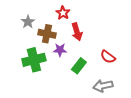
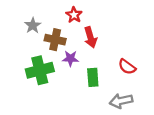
green rectangle: (79, 66) -> (93, 77), turned -42

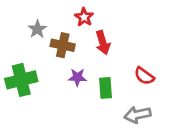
purple star: (70, 58) -> (77, 77), moved
green cross: (40, 70) -> (21, 80), moved

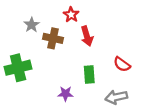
purple star: (77, 77) -> (65, 94), moved

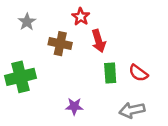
gray star: (32, 25) -> (27, 22), moved
green rectangle: (89, 74) -> (110, 73), moved

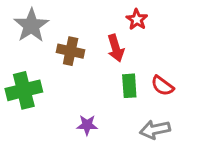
red star: (81, 17) -> (137, 19), moved
gray star: (27, 22) -> (31, 25), size x1.6

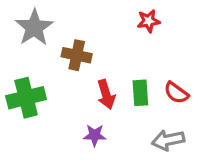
red star: (137, 19) -> (149, 21), turned 30
red arrow: (116, 48) -> (106, 94), moved

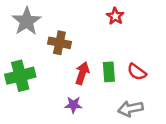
red star: (149, 21) -> (115, 16), turned -30
red arrow: (106, 94) -> (82, 73), turned -145

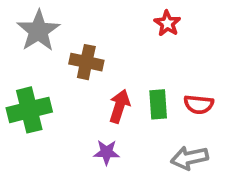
red semicircle: (137, 72) -> (199, 104), turned -30

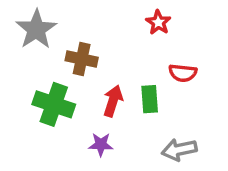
red semicircle: (199, 104) -> (183, 73), moved
green cross: (29, 110) -> (54, 104), moved, turned 33

